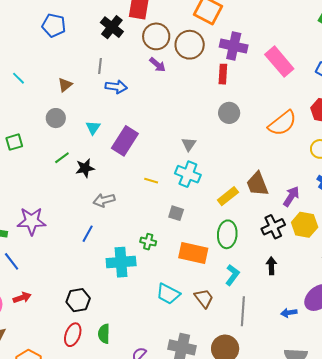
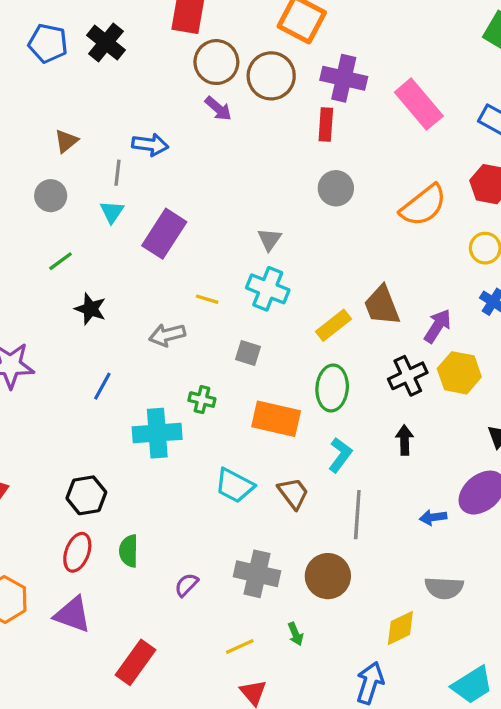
black cross: (112, 27) -> (106, 43), moved
gray line: (100, 66) -> (117, 173), moved
black star: (85, 168) -> (90, 309), moved, turned 30
gray arrow: (104, 200) -> (167, 335), moved

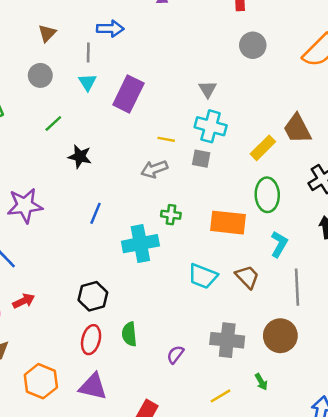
gray arrow: (167, 335) -> (154, 169), moved
gray square: (248, 353) -> (201, 159), moved

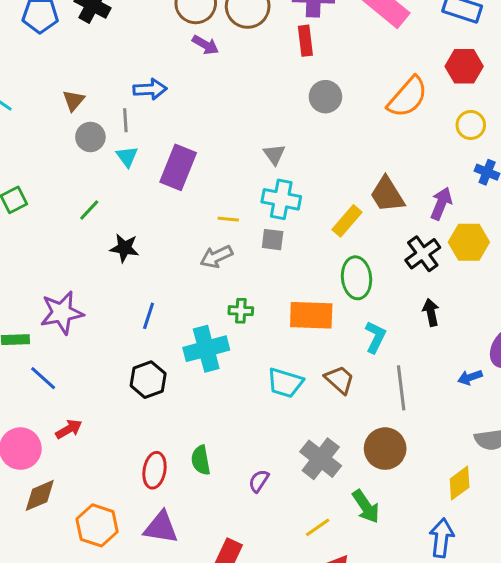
gray circle: (40, 75) -> (90, 137), moved
black hexagon: (93, 296) -> (148, 380), moved
gray cross: (227, 340) -> (321, 459), turned 36
green arrow: (261, 382) -> (366, 506), size x1.6

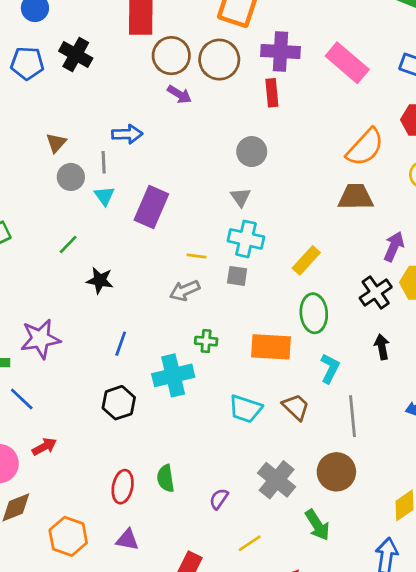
gray circle: (325, 97) -> (252, 152), moved
brown trapezoid: (387, 195) -> (356, 197), moved, turned 120
purple triangle: (161, 527) -> (127, 540), size x0.7
yellow line: (318, 527) -> (250, 543), moved

